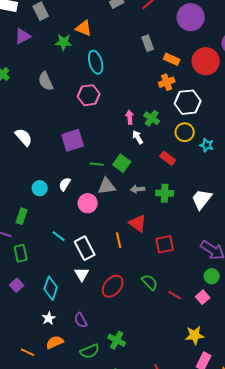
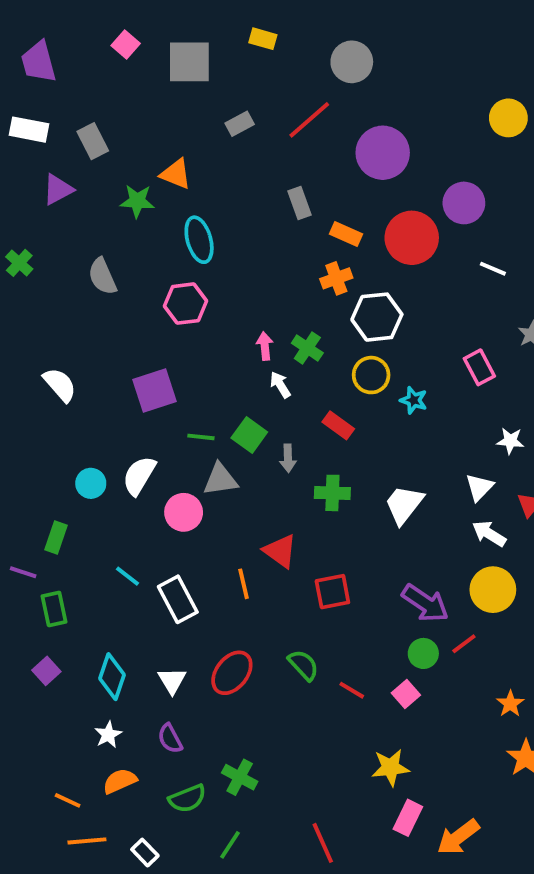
white semicircle: (65, 184) -> (139, 476), size x1.5
gray arrow: (138, 189) -> (288, 458), moved, turned -88
white triangle: (82, 274) -> (172, 681), moved

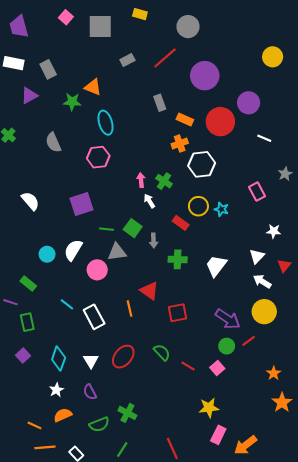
yellow circle: (371, 375) -> (198, 206), moved
green rectangle: (56, 537) -> (28, 283), turned -70

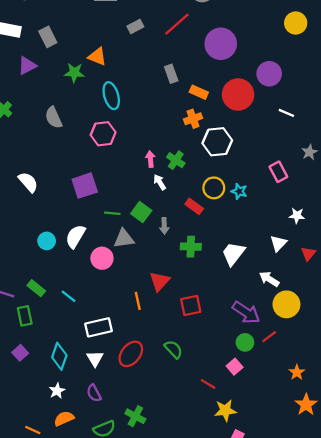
white arrow: (262, 281) -> (269, 279), moved
green rectangle: (28, 283) -> (36, 288), moved
red triangle: (149, 291) -> (160, 281), turned 36
white rectangle: (94, 317) -> (99, 327), moved, turned -75
red line: (188, 366) -> (208, 384), moved

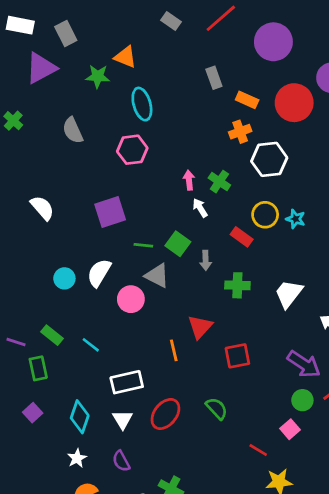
gray rectangle: (135, 26) -> (171, 21), turned 63
purple triangle: (27, 66) -> (41, 68), size x1.4
gray triangle: (124, 239) -> (157, 276), turned 35

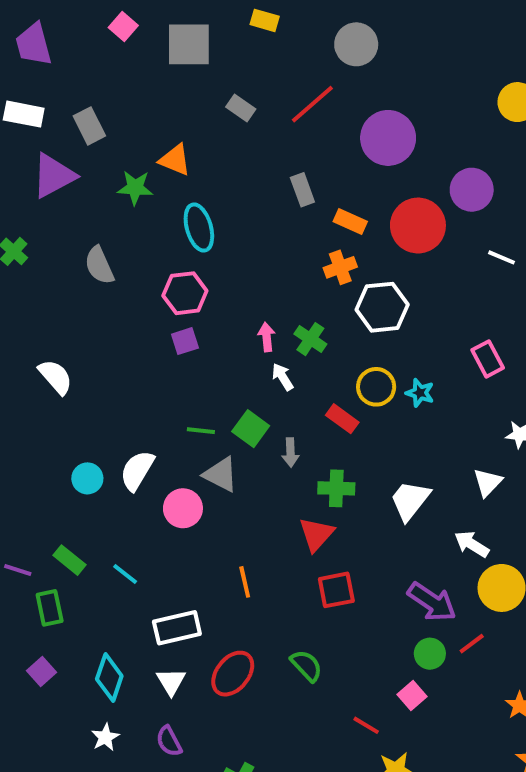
purple square: (110, 212) -> (185, 341), moved, size x0.6
red triangle: (200, 327) -> (316, 534), moved

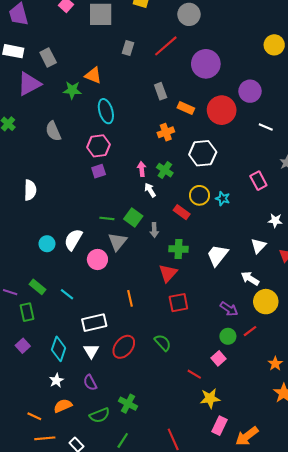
gray rectangle: (241, 108) -> (128, 48), turned 72
orange cross: (340, 267) -> (166, 132), moved
white semicircle: (56, 377) -> (30, 190), turned 42
gray triangle: (221, 474) -> (117, 242), turned 42
purple arrow: (432, 602) -> (229, 309), size x0.7

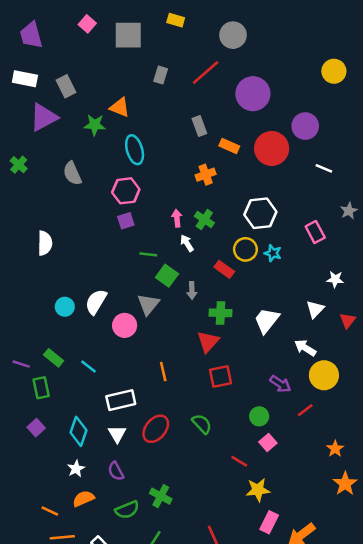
white hexagon: (203, 153) -> (260, 213), moved
green line: (107, 218) -> (148, 254), moved
green circle: (228, 336) -> (259, 416), moved

